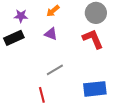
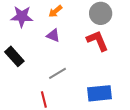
purple star: (21, 16) -> (22, 17), size x1.5
black rectangle: (14, 38) -> (14, 56), moved, turned 72

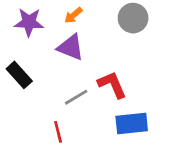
purple triangle: (53, 35) -> (71, 47), size x1.5
red L-shape: (97, 41) -> (112, 85), moved

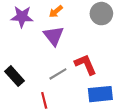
purple triangle: (71, 47) -> (54, 36), turned 30
black rectangle: (19, 75) -> (15, 76), moved

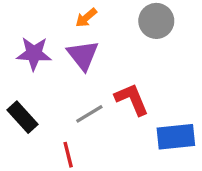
purple star: (22, 17) -> (34, 54), moved
blue rectangle: (100, 94) -> (176, 137), moved

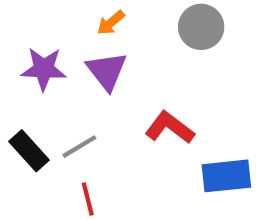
red L-shape: (132, 99) -> (170, 128), turned -30
gray line: (89, 114) -> (79, 147), moved

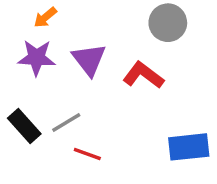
orange arrow: (111, 23) -> (45, 17), moved
red L-shape: (170, 128) -> (143, 75), moved
red line: (88, 199) -> (87, 154), moved, turned -56

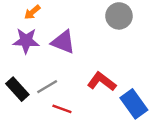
purple triangle: (89, 59) -> (63, 42), turned -30
red L-shape: (143, 75) -> (102, 82), moved
blue rectangle: (189, 147) -> (134, 104), turned 60

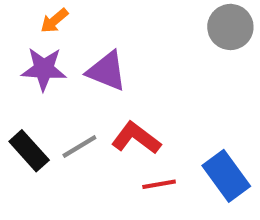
gray circle: (119, 16) -> (230, 27), moved
red L-shape: (102, 82) -> (136, 138), moved
red line: (62, 109) -> (159, 184), moved, turned -30

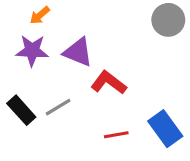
red L-shape: (136, 138) -> (109, 83), moved

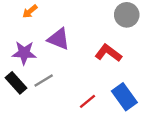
purple star: (32, 51) -> (24, 53), moved
red L-shape: (109, 83) -> (108, 53), moved
red line: (116, 135) -> (88, 101), turned -30

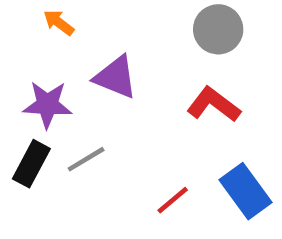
orange arrow: (30, 11) -> (59, 22), turned 77
gray circle: (127, 15) -> (218, 29), moved
black rectangle: (16, 83) -> (31, 164), turned 70

